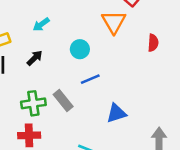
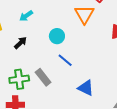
blue line: (90, 79) -> (65, 60), turned 63
blue triangle: (116, 113) -> (86, 88), turned 42

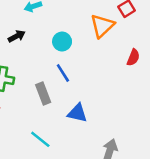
gray rectangle: (43, 77) -> (43, 93), moved
blue triangle: (86, 88) -> (77, 113), turned -30

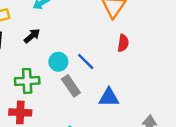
cyan circle: (62, 42) -> (58, 62), moved
red semicircle: (133, 57) -> (123, 43), moved

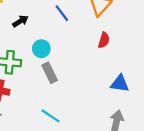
blue line: (86, 61) -> (62, 13), moved
blue triangle: (109, 97) -> (120, 84), moved

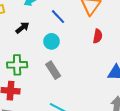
cyan circle: (41, 49) -> (51, 41), moved

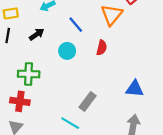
red semicircle: (98, 36) -> (102, 48), moved
gray rectangle: (53, 70) -> (88, 102), moved, turned 66

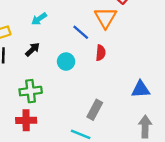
blue line: (76, 25) -> (81, 32), moved

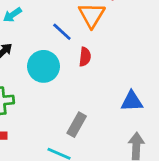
cyan circle: (66, 62) -> (43, 66), size x1.5

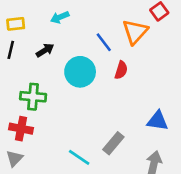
gray rectangle: (77, 125) -> (113, 143), moved

